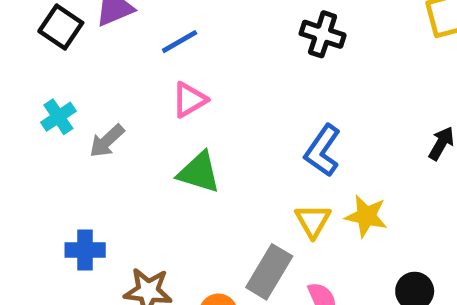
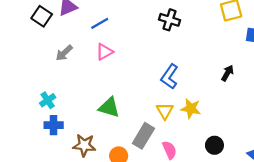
cyan cross: (58, 117) -> (48, 100), moved
gray arrow: (107, 141) -> (64, 53), moved
green triangle: (199, 172) -> (109, 107), moved

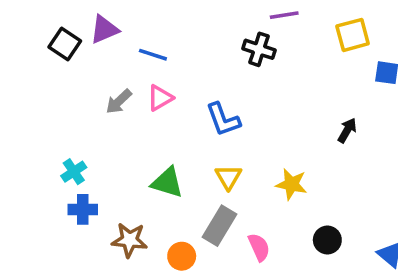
blue line: (100, 23) -> (153, 55), turned 48
gray arrow: (64, 53) -> (119, 101), moved
blue L-shape: (170, 77) -> (223, 119), moved, turned -55
yellow triangle: (165, 111) -> (228, 177), moved

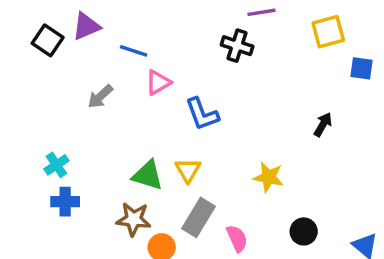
pink triangle: (160, 98) -> (158, 82), moved
yellow triangle: (228, 177) -> (188, 170), moved
brown star: (130, 240) -> (134, 219), moved

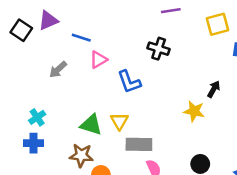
black cross: (237, 46) -> (159, 49), moved
cyan cross: (56, 165) -> (37, 117), moved
yellow star: (269, 177) -> (194, 111), moved
gray rectangle: (198, 217) -> (139, 144), moved, turned 60

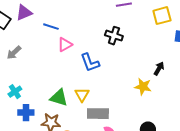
gray arrow: (58, 70) -> (14, 53), moved
blue cross: (33, 143) -> (26, 113), moved

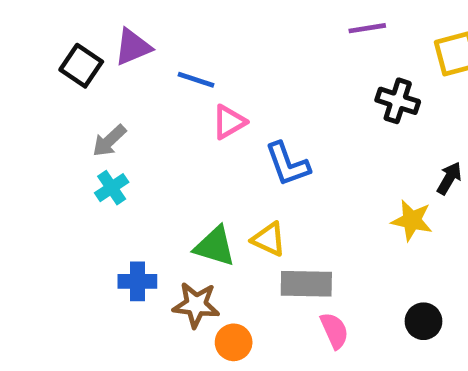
black cross: (114, 36) -> (398, 101), moved
cyan cross: (15, 92) -> (112, 188), moved
yellow triangle: (82, 95) -> (269, 239), turned -35

